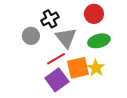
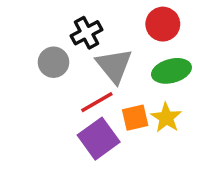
orange square: (78, 68) -> (135, 118), size x0.7

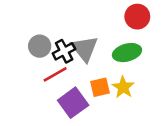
red circle: (163, 24) -> (137, 17), moved
black cross: (86, 33) -> (64, 51), moved
red line: (97, 102) -> (55, 74), moved

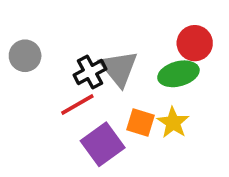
red circle: (137, 17) -> (195, 43), moved
gray circle: (40, 46) -> (25, 56), moved
orange square: (100, 87) -> (141, 123), turned 30

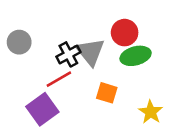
red circle: (195, 43) -> (125, 33), moved
yellow star: (173, 123) -> (151, 112), moved
purple square: (103, 144) -> (42, 109), moved

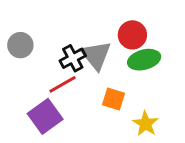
yellow star: (151, 112) -> (146, 124), moved

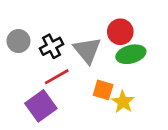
black cross: (73, 58) -> (52, 46), moved
yellow star: (146, 124) -> (123, 102), moved

